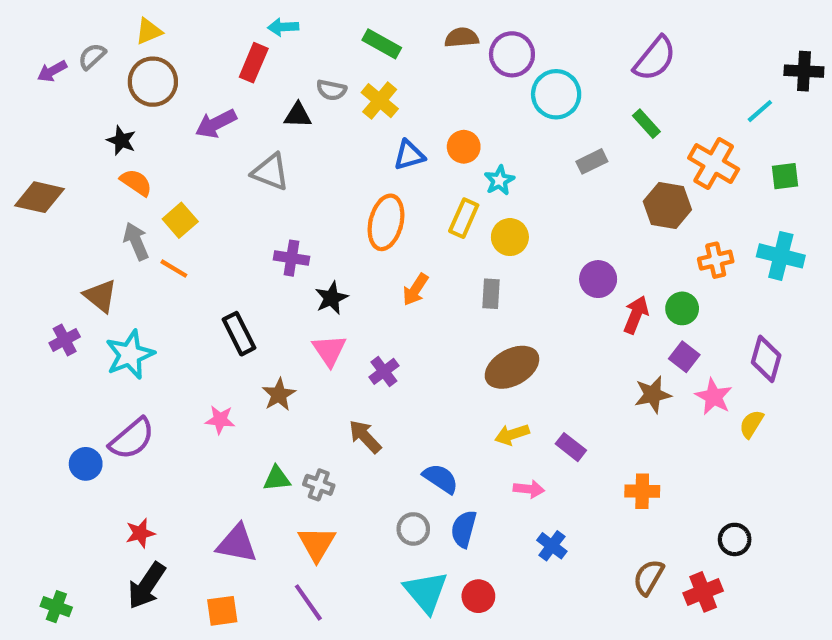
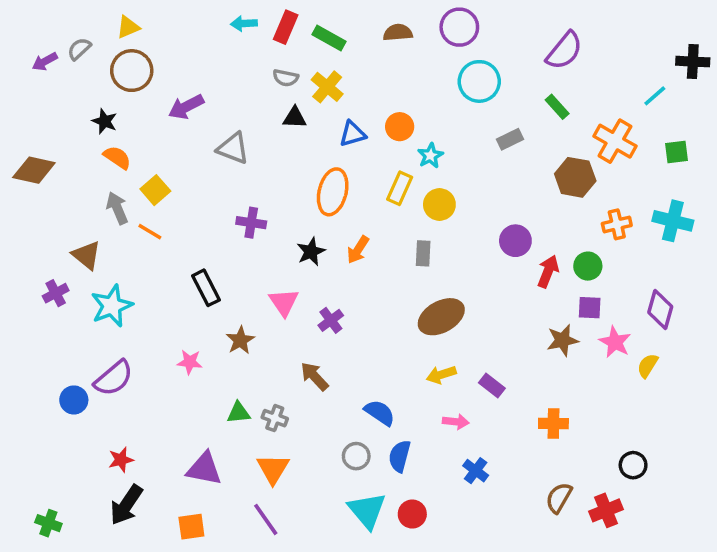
purple circle: (512, 54) -> (459, 27), moved
red rectangle: (254, 63) -> (286, 27), moved
black triangle: (298, 115) -> (295, 118), moved
black star: (331, 298) -> (311, 252), moved
purple square: (684, 357) -> (590, 308), turned -35

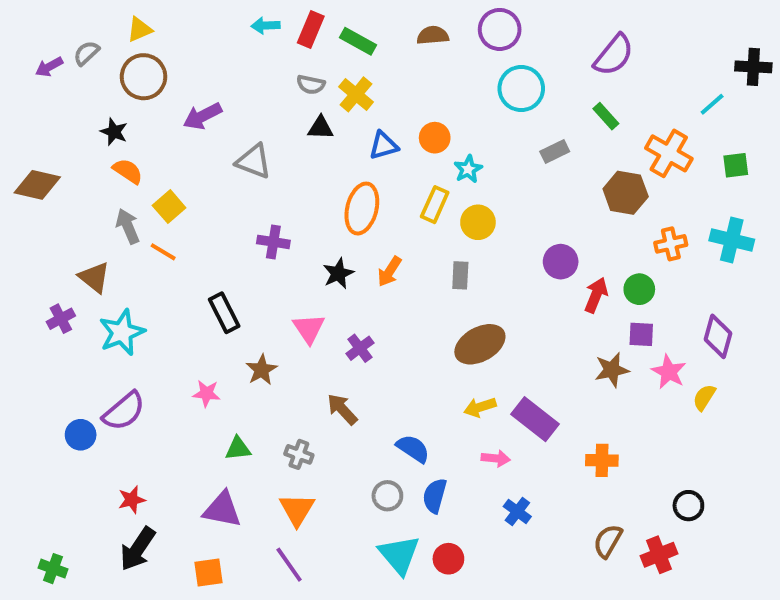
purple rectangle: (492, 386) -> (535, 419), size x1.6
green triangle: (239, 413) -> (238, 449), moved

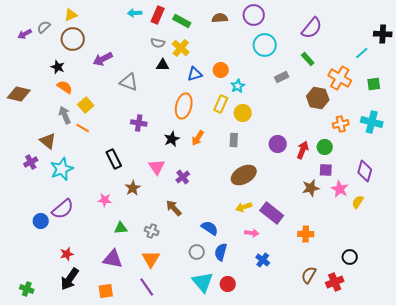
purple circle: (561, 262) -> (278, 144), moved

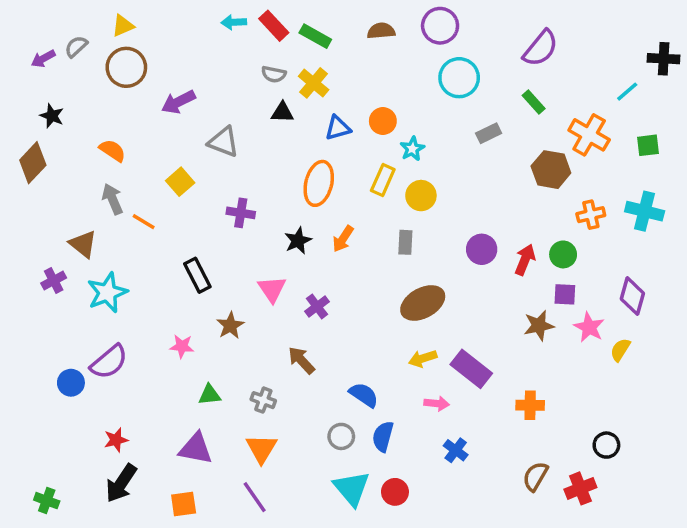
red rectangle: (158, 15) -> (274, 26), turned -66
black star: (58, 67) -> (52, 116), moved
brown diamond: (19, 94) -> (33, 163), turned -60
yellow square: (86, 105) -> (180, 182), moved

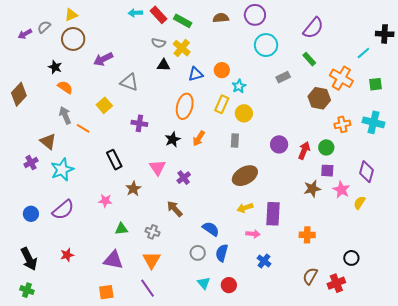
black star: (52, 116) -> (55, 67), moved
purple rectangle: (471, 369) -> (273, 214), turned 55
blue circle: (71, 383) -> (31, 214), moved
black arrow: (121, 483) -> (29, 259), moved, turned -60
cyan triangle: (352, 488) -> (204, 283), size x0.6

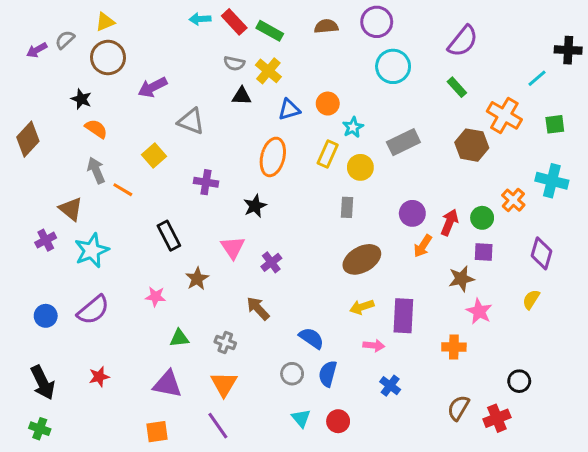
gray rectangle: (283, 77) -> (403, 142), moved, size x1.5
orange cross: (342, 124) -> (513, 200), moved, turned -35
orange arrow: (199, 138) -> (423, 246), moved
pink star: (341, 190) -> (479, 311), moved

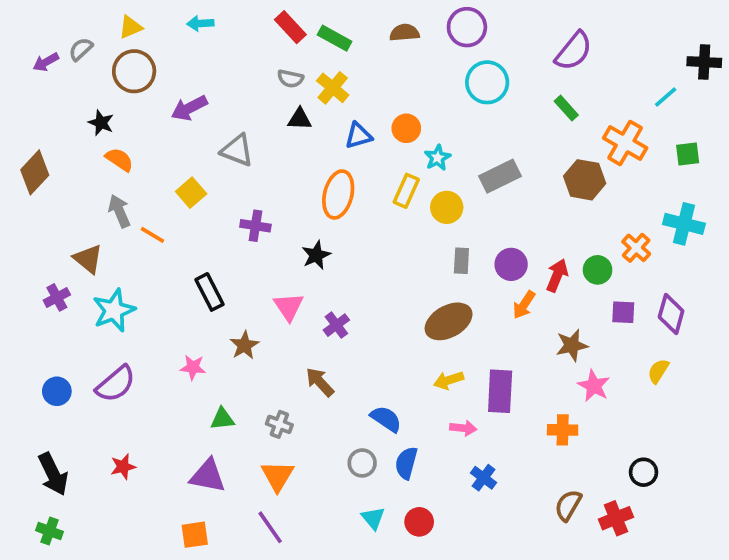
cyan arrow: (200, 19) -> (200, 23), moved
gray rectangle: (347, 207) -> (461, 261), moved
purple square: (484, 252) -> (623, 312), moved

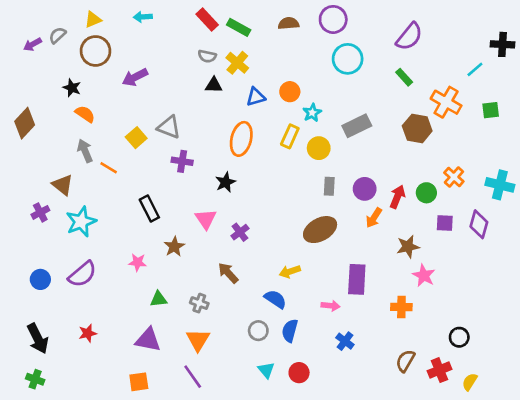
gray triangle: (237, 150) -> (169, 127), moved
cyan cross: (684, 224) -> (500, 185), moved
yellow semicircle: (658, 371) -> (470, 382), moved
yellow arrow: (449, 380) -> (290, 272), moved

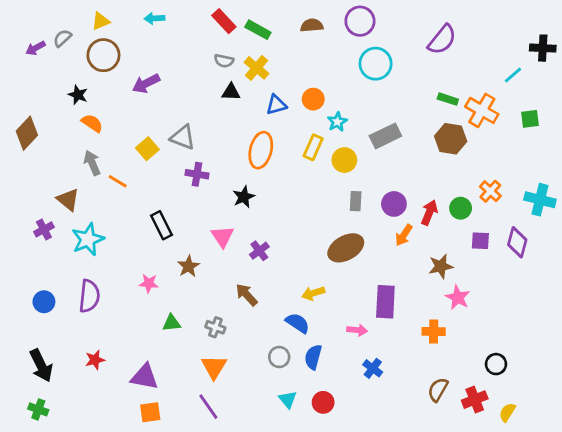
green rectangle: (404, 77) -> (448, 99), moved, turned -30
purple semicircle: (82, 274) -> (89, 296), turned -44
purple triangle: (148, 340) -> (145, 377), moved

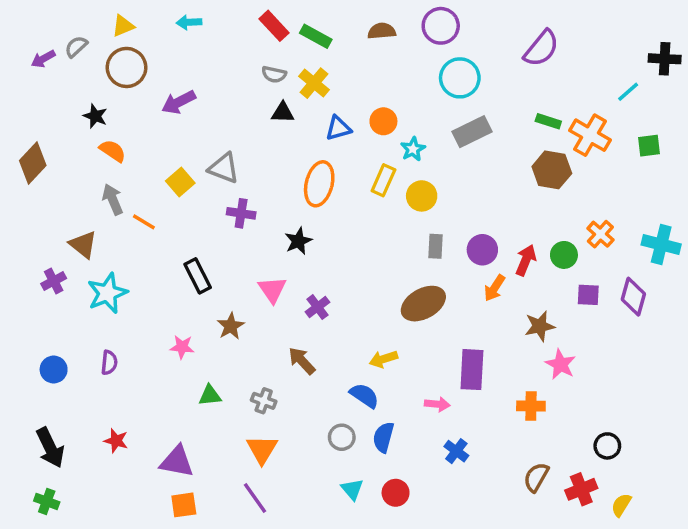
gray rectangle: (385, 136) -> (472, 132), moved
purple semicircle: (89, 296) -> (109, 363), size x0.6
red star: (95, 360) -> (116, 441), turned 30

